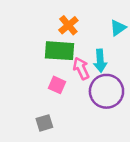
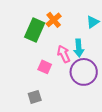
green rectangle: (60, 51) -> (35, 30), moved, turned -70

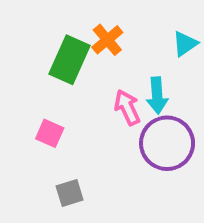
pink square: (45, 67) -> (50, 133), moved

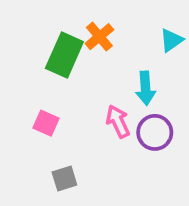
pink arrow: (127, 107) -> (118, 121), moved
purple circle: (167, 143) -> (155, 132), size x0.7

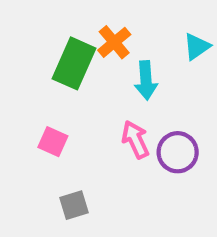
cyan arrow: (146, 88) -> (146, 80), moved

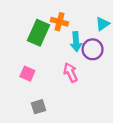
orange cross: (114, 42) -> (59, 22), turned -35
purple circle: (178, 152) -> (93, 49), moved

